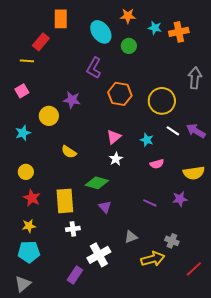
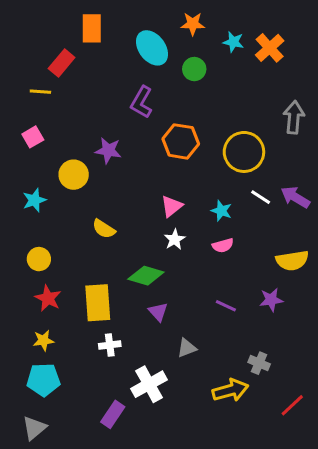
orange cross: (179, 32) -> (270, 48), turned -30
pink semicircle: (157, 164) -> (223, 245), moved
gray triangle: (131, 237) -> (187, 348), moved

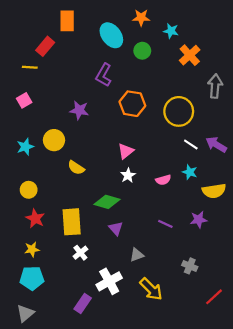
orange cross: (270, 48) -> (190, 55), moved
yellow circle: (74, 175) -> (54, 140), moved
cyan star: (221, 211) -> (190, 172), moved
white cross: (110, 345) -> (80, 253), turned -32
yellow arrow: (230, 390) -> (151, 289), moved, turned 60

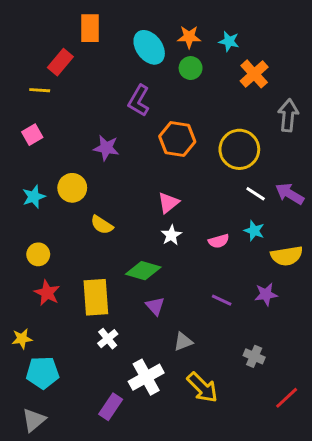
orange star: (141, 18) -> (189, 37), moved
yellow star: (32, 249) -> (22, 339), moved

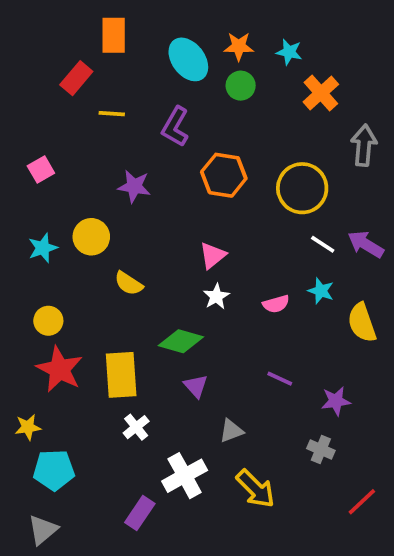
yellow line: (40, 90) -> (112, 114), moved
yellow semicircle: (287, 256) -> (362, 323), turned 80
red star: (47, 293) -> (60, 369), size x1.4
purple star: (266, 294) -> (336, 401), moved

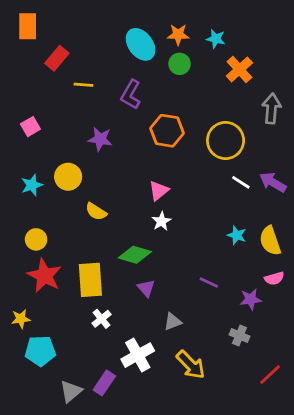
orange rectangle: (114, 35) -> (28, 26), moved
cyan star: (321, 291) -> (237, 235), moved
pink semicircle: (276, 304) -> (274, 278), moved
gray triangle: (43, 530) -> (71, 391), moved

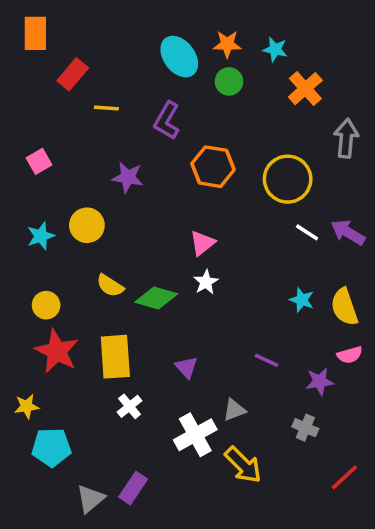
yellow semicircle: (96, 212) -> (110, 286), moved
green diamond: (135, 255) -> (156, 298), moved
gray triangle: (173, 322) -> (234, 410), moved
white cross: (138, 355) -> (195, 435), moved

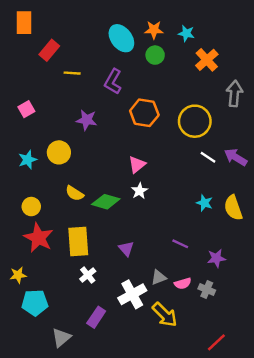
pink semicircle: (350, 355) -> (183, 283), moved
red line: (344, 477) -> (216, 342), moved
purple rectangle: (133, 488) -> (96, 317), moved

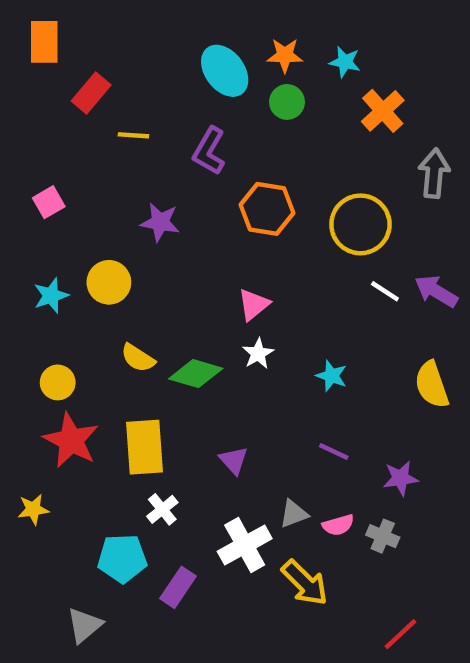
cyan star: (204, 203) -> (332, 376), moved
cyan pentagon: (35, 303) -> (122, 558), moved
gray triangle: (61, 338) -> (84, 625), moved

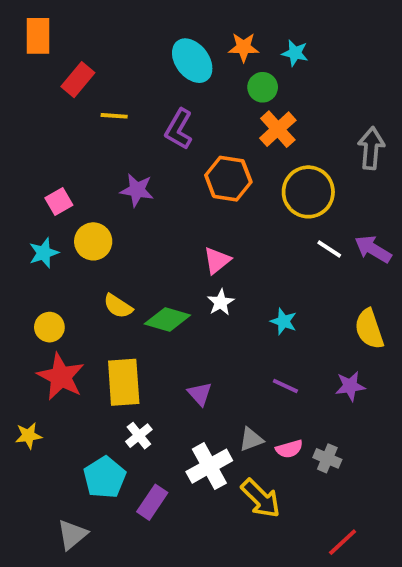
green circle: (287, 102) -> (263, 87), moved
orange cross: (383, 111) -> (278, 129), moved
pink square: (49, 202) -> (59, 201), moved
purple star: (401, 478) -> (350, 386), moved
cyan pentagon: (122, 558) -> (105, 477), turned -30

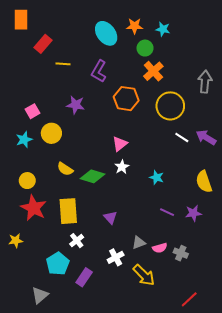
purple line: (285, 386) -> (167, 212), moved
white cross: (209, 466) -> (116, 257), size x0.7

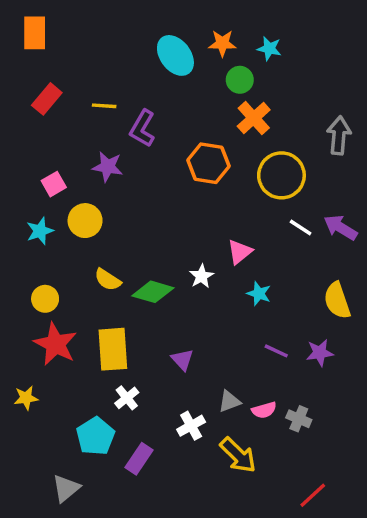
red rectangle: (43, 44) -> (47, 99), moved
purple L-shape: (99, 71) -> (142, 128), moved
purple star: (76, 105) -> (108, 167), moved
pink triangle: (120, 144) -> (240, 252), moved

